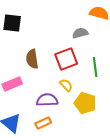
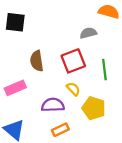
orange rectangle: (43, 123) -> (60, 130), moved

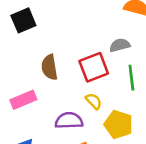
black square: (15, 22) -> (23, 20), turned -30
gray semicircle: (88, 33) -> (120, 45), moved

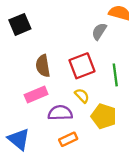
gray semicircle: (120, 45) -> (99, 31), moved, turned -42
pink rectangle: (23, 100) -> (36, 94), moved

